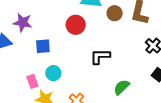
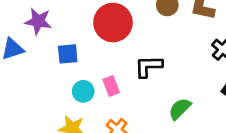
red circle: (76, 25) -> (113, 23), size x1.4
pink rectangle: (32, 81) -> (111, 86), moved

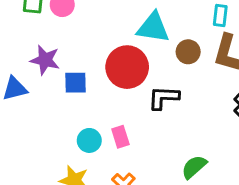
blue square: (68, 54) -> (75, 83), moved
black L-shape: (148, 66) -> (163, 98), moved

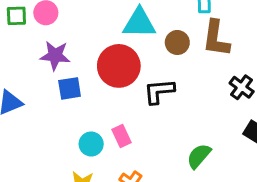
purple star: (45, 60) -> (55, 56), moved

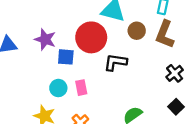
purple star: (55, 56) -> (45, 39), moved
blue square: (70, 88) -> (66, 57), moved

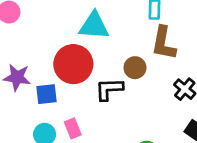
brown circle: (137, 31) -> (135, 68), moved

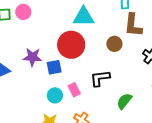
black L-shape: (109, 89) -> (100, 78), moved

